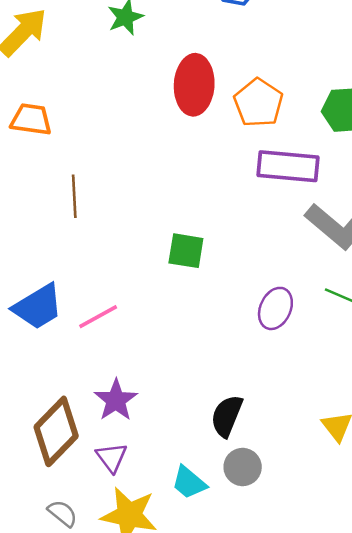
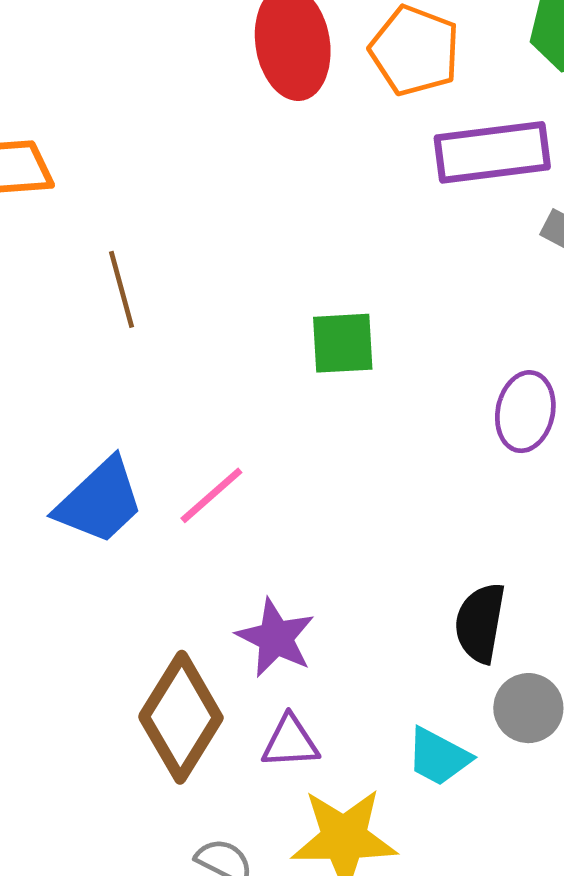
purple triangle: (112, 457) -> (290, 742), turned -44

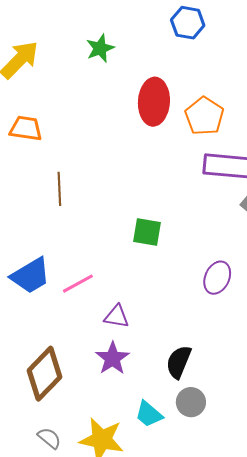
purple star: (276, 638) -> (112, 358), moved
purple triangle: (290, 742) -> (117, 316), moved

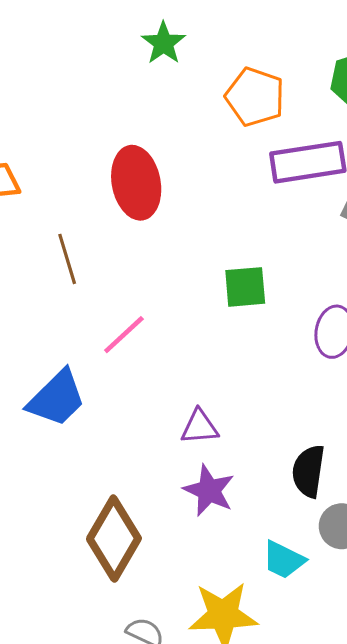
green star: (100, 48) -> (164, 43), moved
red ellipse: (154, 102) -> (136, 183), moved
green square: (147, 232) -> (245, 287), moved
pink line: (78, 284) -> (124, 335), moved

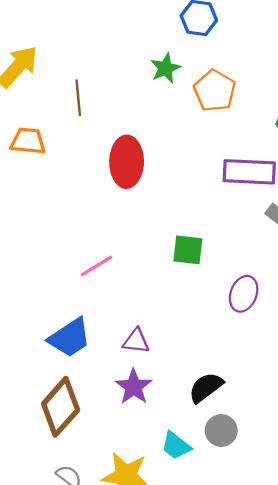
orange pentagon: (255, 97) -> (215, 91), moved
brown line: (67, 259) -> (78, 98), moved
blue trapezoid: (57, 398) -> (70, 338), moved
black semicircle: (308, 471) -> (206, 387), turned 33

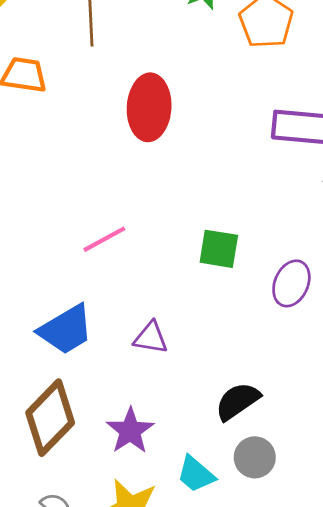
green square: (188, 250) -> (219, 249), moved
purple star: (134, 387) -> (130, 431), moved

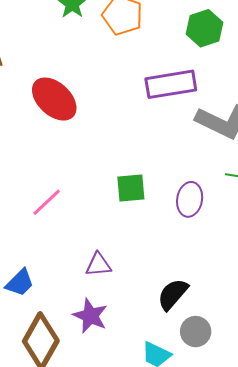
red ellipse: (149, 107) -> (54, 99), turned -36
blue trapezoid: (66, 330) -> (20, 283), moved, size x0.7
purple star: (130, 431) -> (90, 316), moved

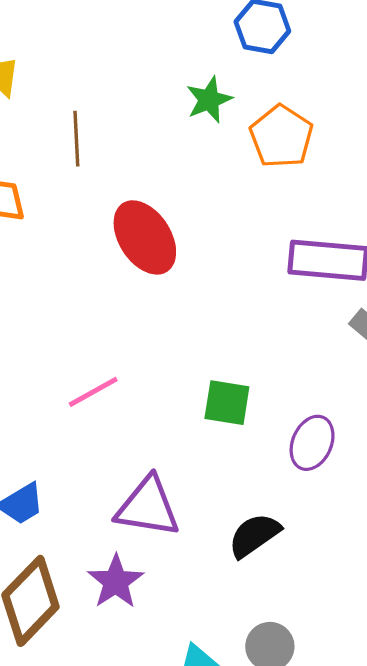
purple triangle: (98, 265) -> (148, 507), size x1.6
black semicircle: (173, 294) -> (254, 535), moved

